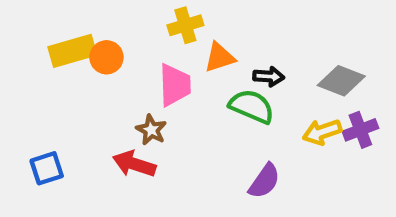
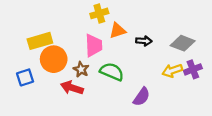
yellow rectangle: (72, 51) -> (40, 41), moved
orange circle: (106, 57) -> (54, 59), moved, size x1.5
green semicircle: (252, 106) -> (112, 72), moved
blue square: (47, 168) -> (25, 77), moved

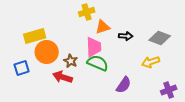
pink trapezoid: (94, 45) -> (94, 47), moved
purple cross: (193, 69) -> (169, 90), moved

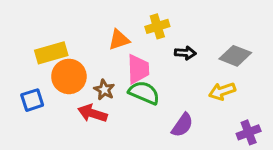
yellow cross: (87, 12) -> (157, 26), moved
orange triangle: (103, 27) -> (119, 40), moved

